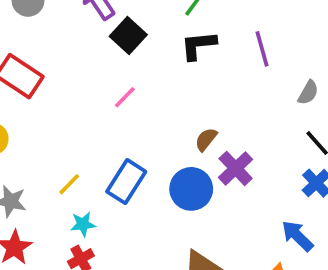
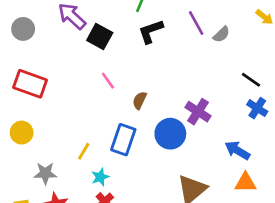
gray semicircle: (308, 93) -> (221, 34), moved, turned 30
pink line: (125, 97) -> (108, 81), turned -66
brown semicircle: (206, 139) -> (140, 100), moved
blue arrow: (297, 236) -> (237, 150), moved

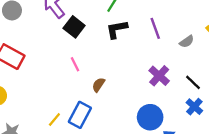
gray semicircle: (221, 34) -> (187, 42), moved
purple cross: (198, 112) -> (159, 76), moved
blue circle: (170, 134) -> (150, 117), moved
yellow line: (84, 151) -> (54, 120), moved

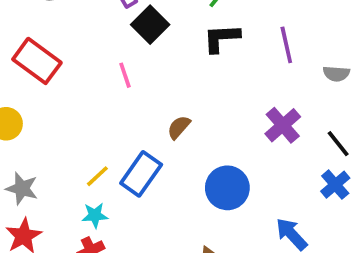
gray semicircle: (187, 42) -> (336, 74), turned 32
pink line: (75, 64) -> (125, 75), moved
blue circle: (150, 117) -> (227, 188), moved

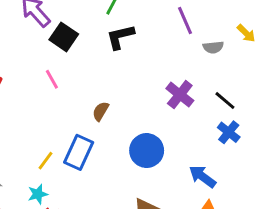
purple line: (286, 45) -> (185, 21), moved
cyan star: (95, 215) -> (38, 194), moved

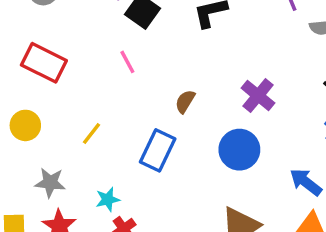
purple cross: (180, 95) -> (258, 96), moved
yellow line: (45, 161) -> (91, 134), moved

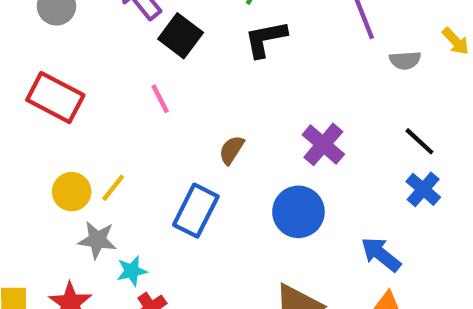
yellow circle: (25, 125) -> (72, 192), moved
gray star: (50, 183) -> (97, 240), moved

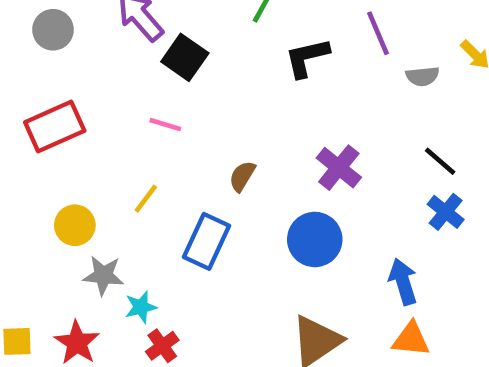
black L-shape: (266, 39) -> (307, 58), moved
red rectangle: (55, 98) -> (55, 126), turned -50
pink line: (160, 99) -> (165, 125), turned -44
yellow line: (113, 188) -> (146, 199), moved
blue arrow: (381, 254) -> (403, 282), turned 36

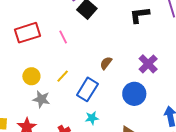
pink line: (165, 125) -> (63, 37), moved, turned 40
yellow line: (146, 199) -> (63, 76), moved
cyan star: (141, 307) -> (92, 118), moved

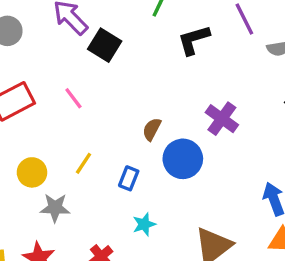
blue rectangle: (87, 89) -> (129, 178), size x0.6
blue circle: (134, 94) -> (183, 159), moved

